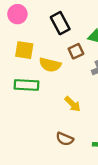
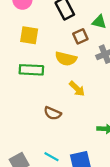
yellow semicircle: (50, 65) -> (66, 59), moved
brown semicircle: (65, 139) -> (53, 113), moved

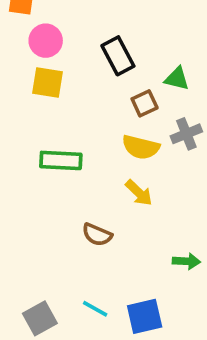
yellow square: (29, 35) -> (48, 82), moved
yellow semicircle: (66, 59) -> (141, 147), moved

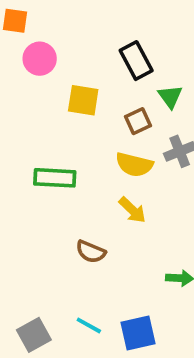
black rectangle: (118, 56) -> (136, 61), moved
green triangle: (177, 79) -> (170, 97), turned 40
yellow square: (48, 82) -> (83, 100), moved

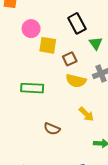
pink circle: (40, 59) -> (31, 29), moved
brown square: (138, 121) -> (70, 59), moved
yellow arrow: (132, 210) -> (86, 114), moved

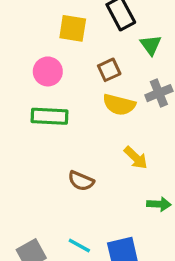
pink circle: (31, 29) -> (48, 71), moved
yellow square: (48, 45) -> (73, 28), moved

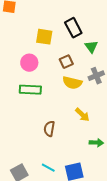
brown semicircle: (81, 181) -> (49, 129), turned 77

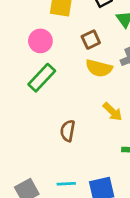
green rectangle: (30, 90) -> (42, 78), turned -50
cyan line: (48, 168) -> (66, 184), turned -32

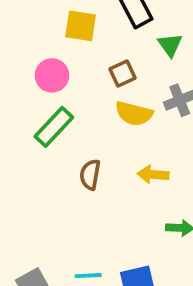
yellow arrow: (113, 112) -> (153, 175), turned 140
brown semicircle: (68, 131) -> (90, 175), moved

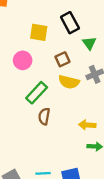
green rectangle: (54, 127) -> (37, 93), moved
yellow arrow: (153, 175) -> (87, 125), moved

